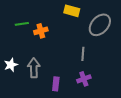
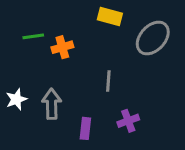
gray line: (83, 54) -> (108, 81), moved

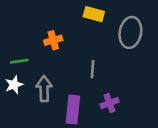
green line: (33, 36) -> (19, 61), moved
gray ellipse: (153, 38) -> (130, 32), turned -32
purple rectangle: (85, 128) -> (73, 110), size x1.5

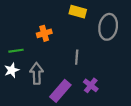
purple cross: (109, 103) -> (91, 85), turned -32
purple rectangle: (73, 110) -> (60, 91), turned 35

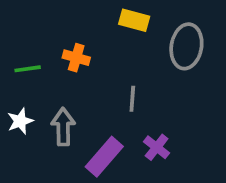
orange cross: (44, 33) -> (76, 58), turned 32
green line: (16, 51) -> (28, 69), moved

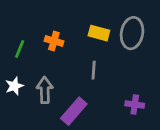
yellow rectangle: (134, 20) -> (99, 33), moved
green line: (28, 69) -> (20, 49), turned -60
purple cross: (157, 147) -> (135, 104), moved, turned -30

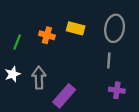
yellow rectangle: (99, 33) -> (76, 28), moved
gray line: (94, 70) -> (109, 60), moved

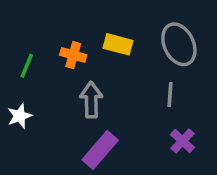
gray ellipse: (115, 28) -> (179, 44), turned -35
gray arrow: (39, 78) -> (91, 100), moved
purple cross: (117, 90) -> (182, 141), turned 35

